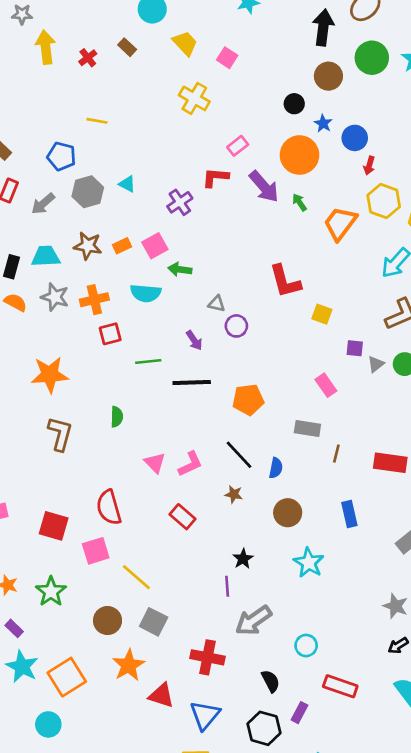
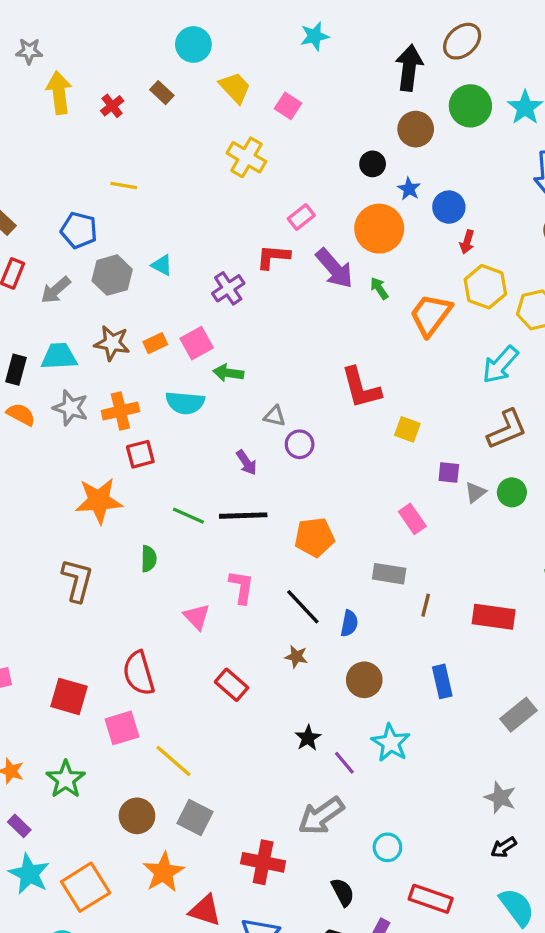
green line: (148, 361) -> (188, 516), moved, turned 30
orange star: (50, 375) -> (99, 501), moved
pink L-shape: (190, 464) -> (241, 587), moved, turned -56
purple line: (227, 586) -> (344, 763), moved, turned -36

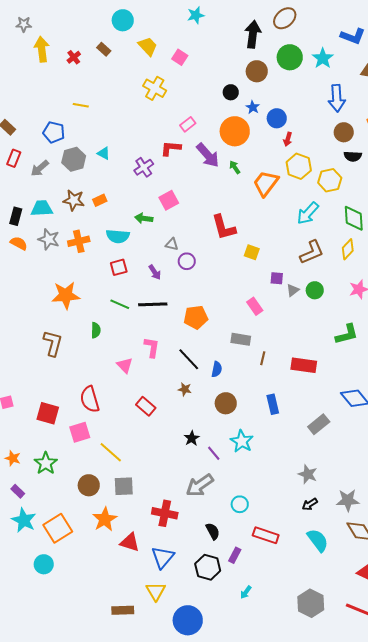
pink square: (197, 343) -> (169, 200), moved
red square: (140, 454) -> (119, 267), moved
gray square: (195, 817) -> (124, 486), turned -30

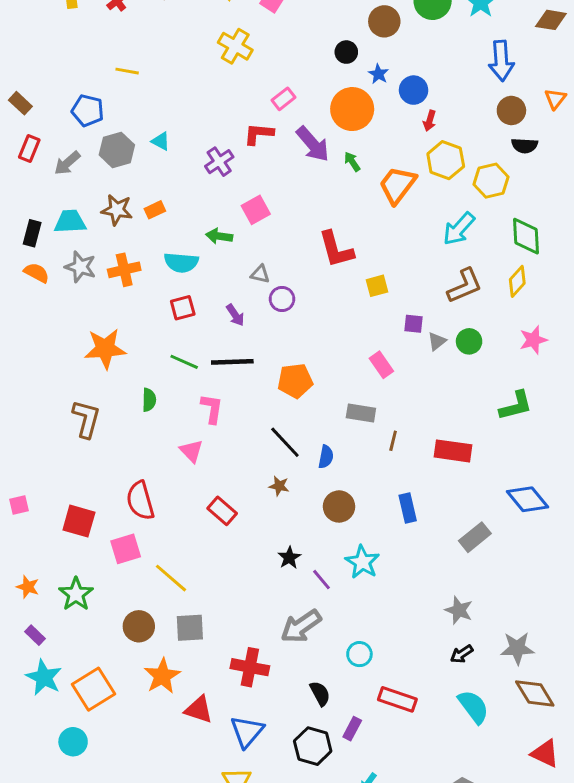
yellow square: (252, 252) -> (377, 286), turned -35
pink L-shape: (152, 347) -> (212, 409), moved

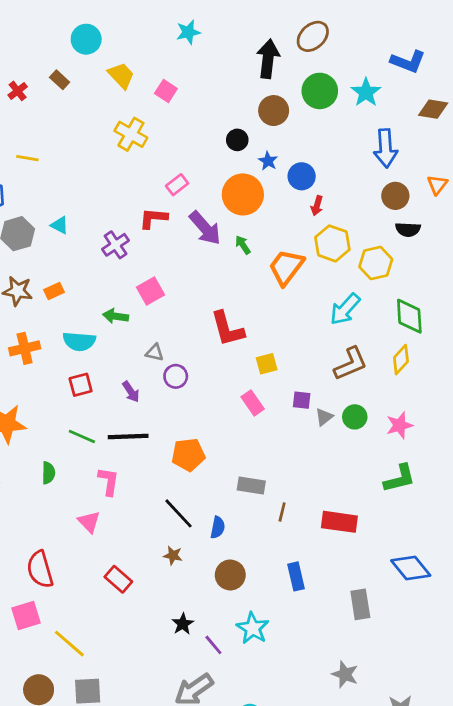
pink star: (533, 340) -> (400, 425), moved
pink rectangle: (381, 365) -> (253, 403), moved
gray rectangle: (475, 537) -> (360, 604), turned -60

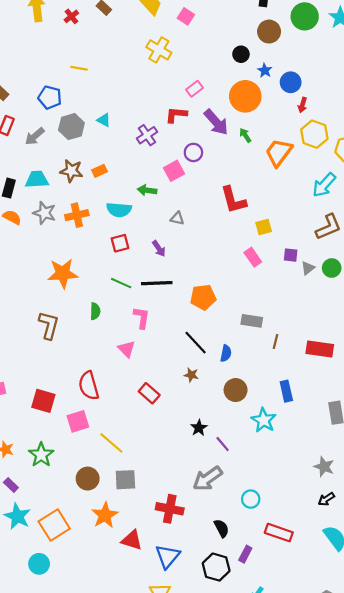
purple circle: (176, 376) -> (193, 152), moved
cyan star: (253, 628) -> (264, 420), moved

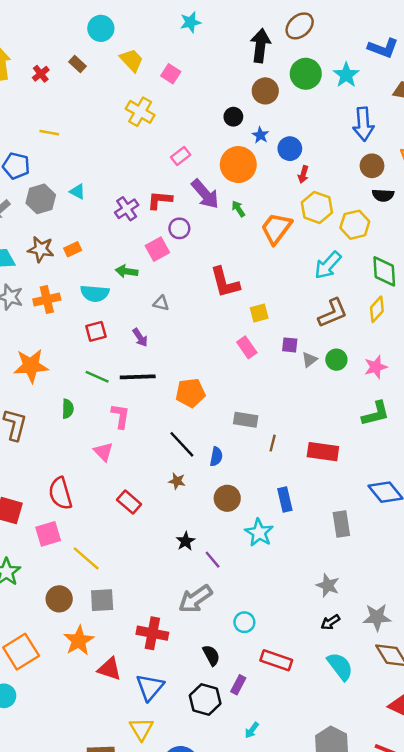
red L-shape: (176, 115) -> (160, 200), moved

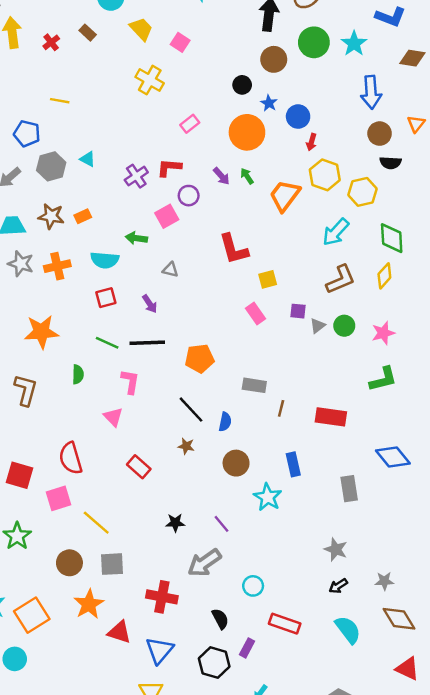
purple arrow: (205, 194) -> (221, 176), moved, size x0.6
black star: (186, 541) -> (175, 523), moved, turned 30
gray star: (377, 617) -> (384, 581), size x0.7

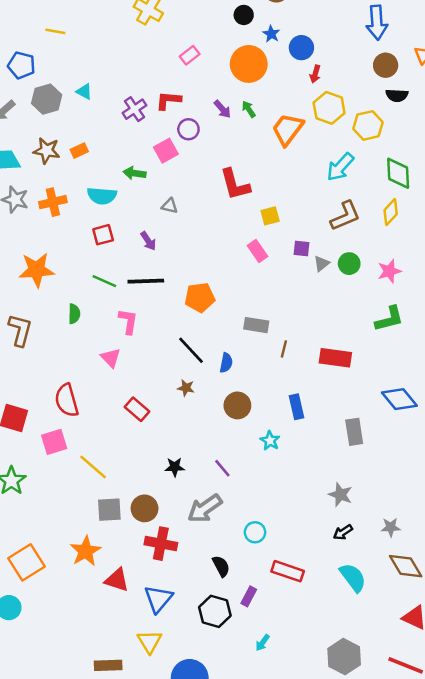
cyan star: (268, 497) -> (270, 441), size x0.7
brown circle: (69, 563) -> (145, 508), moved

